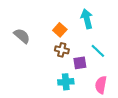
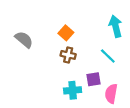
cyan arrow: (87, 19) -> (116, 26), moved
purple square: (80, 63) -> (94, 79), moved

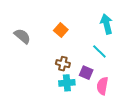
brown cross: (68, 55) -> (63, 64), moved
purple square: (94, 79) -> (86, 73), turned 32

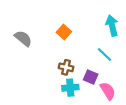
pink semicircle: (102, 86) -> (108, 91), turned 138

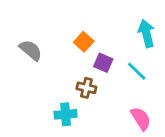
purple square: (91, 77) -> (103, 63), moved
cyan cross: (70, 88) -> (66, 114), moved

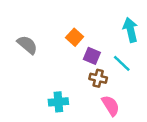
brown cross: (86, 88) -> (98, 78), moved
pink semicircle: (141, 119) -> (111, 106), moved

